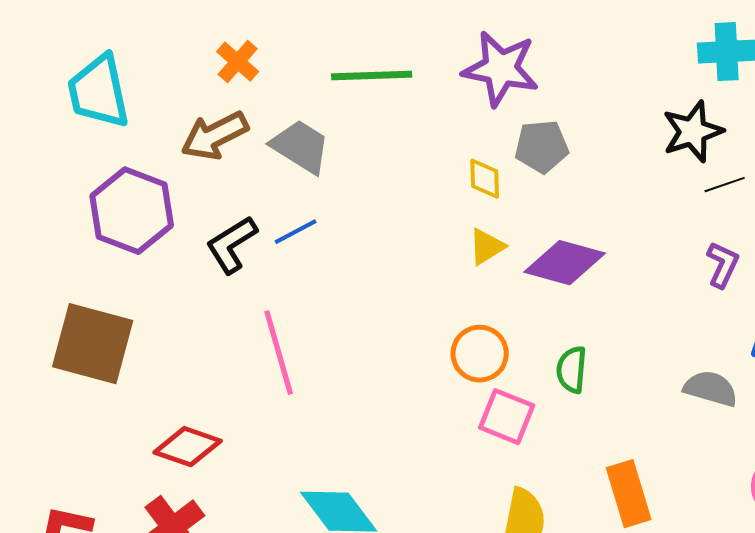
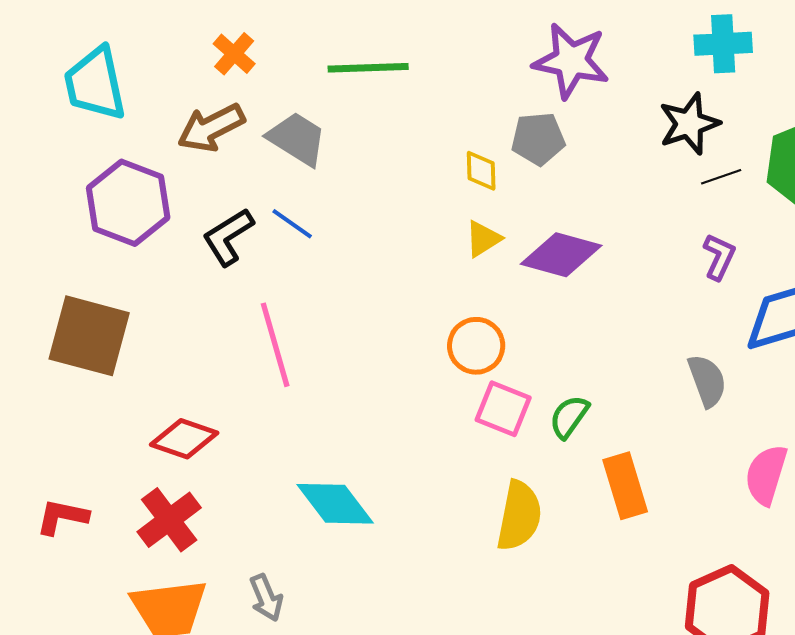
purple star: (501, 69) -> (571, 61), moved
blue line: (296, 232) -> (292, 224), turned 63
green semicircle: (572, 370) -> (569, 417), moved, turned 30
gray semicircle: (711, 389) -> (707, 381), turned 54

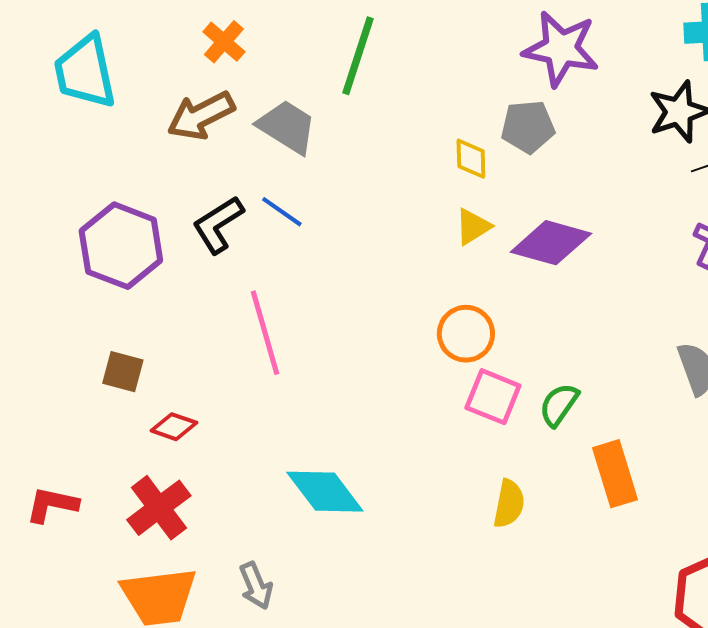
green line: (368, 68) -> (358, 56), turned -70
purple hexagon: (128, 203) -> (121, 246), moved
brown square: (89, 336) -> (123, 372), moved, size x0.5
red diamond: (184, 439) -> (174, 427), size x0.7
yellow semicircle: (519, 516) -> (509, 504), size x0.7

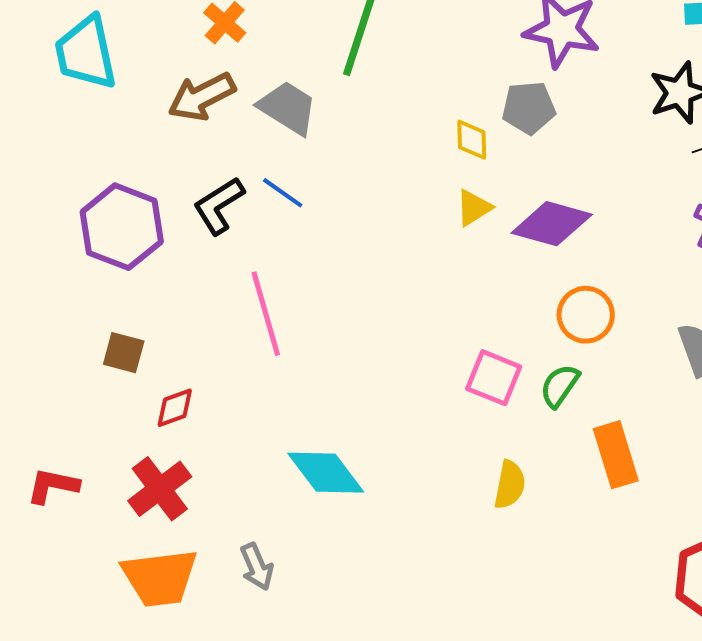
orange circle: (466, 334) -> (586, 315), moved
red diamond: (174, 427) -> (175, 408), turned -39

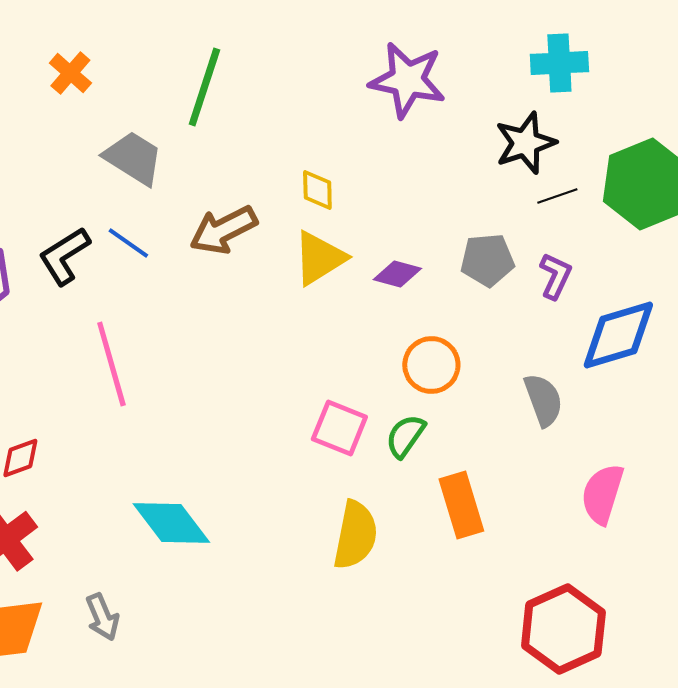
brown arrow: (202, 97) -> (223, 230), moved
gray pentagon: (529, 108) -> (487, 260), moved
yellow triangle: (474, 208) -> (319, 258), size x1.5
purple diamond: (552, 224) -> (397, 274), size x0.6
yellow semicircle: (510, 485) -> (355, 535), size x1.4

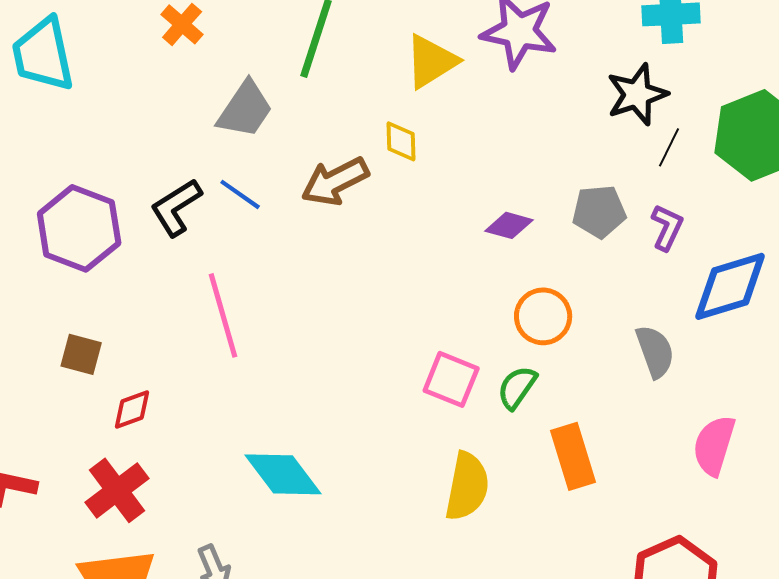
gray trapezoid: (133, 158) -> (245, 109), turned 92
yellow diamond: (317, 190) -> (401, 141), moved
black line: (557, 196) -> (669, 147), turned -45
yellow triangle: (319, 258) -> (431, 61), moved

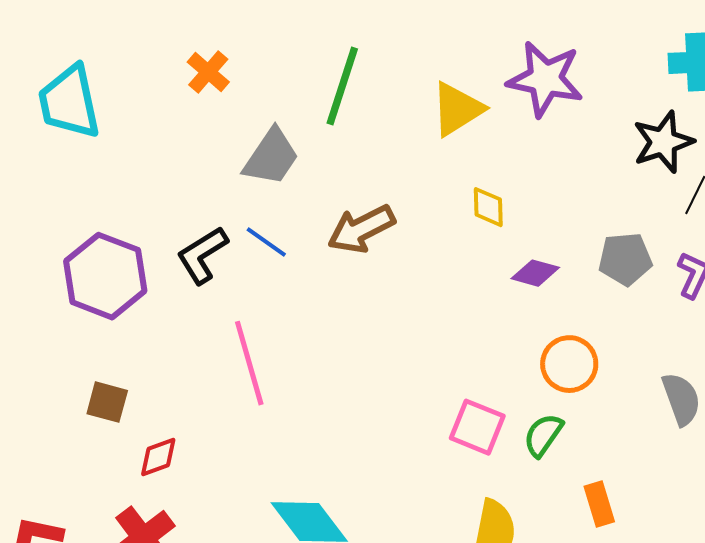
yellow diamond: (401, 141) -> (488, 207), moved
orange rectangle: (573, 456) -> (599, 504), size x0.7

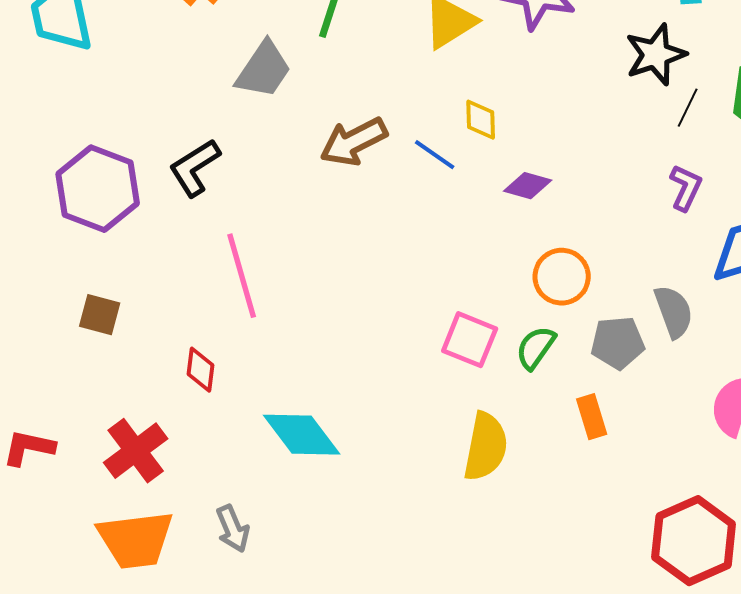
blue line: (266, 242) -> (435, 155), moved
gray pentagon: (625, 259) -> (618, 343), moved
red diamond: (158, 457) -> (201, 370), moved, turned -63

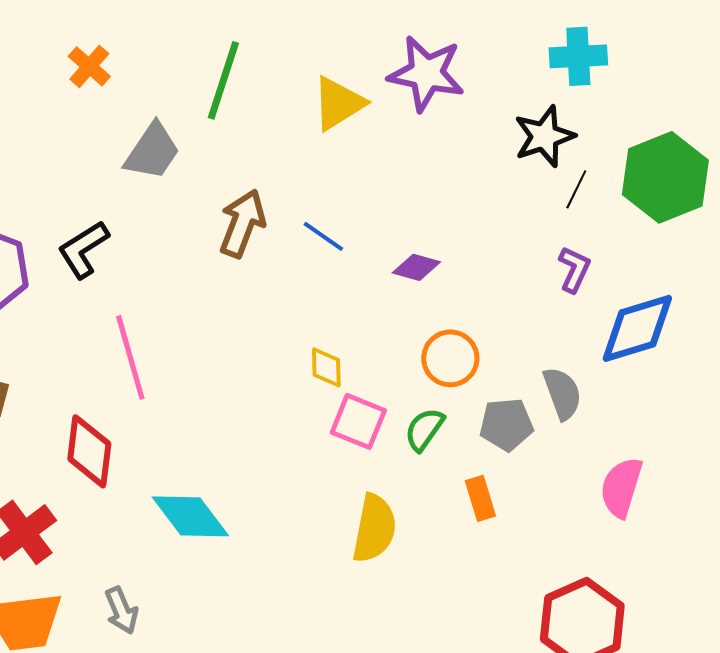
yellow diamond: (481, 120) -> (326, 367), moved
brown arrow: (354, 142) -> (242, 223), turned 138
red diamond: (201, 370) -> (89, 451), size x1.6

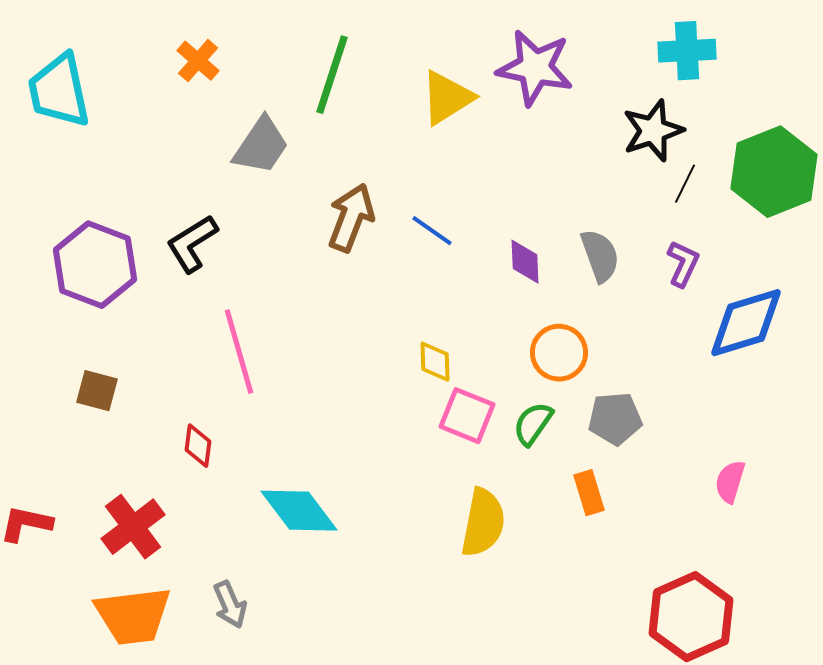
purple diamond: (416, 267) -> (525, 262), turned 72
gray semicircle: (562, 393) -> (600, 256), moved
red diamond: (89, 451) -> (198, 446), size x0.6
pink semicircle: (621, 487) -> (730, 482), size x0.7

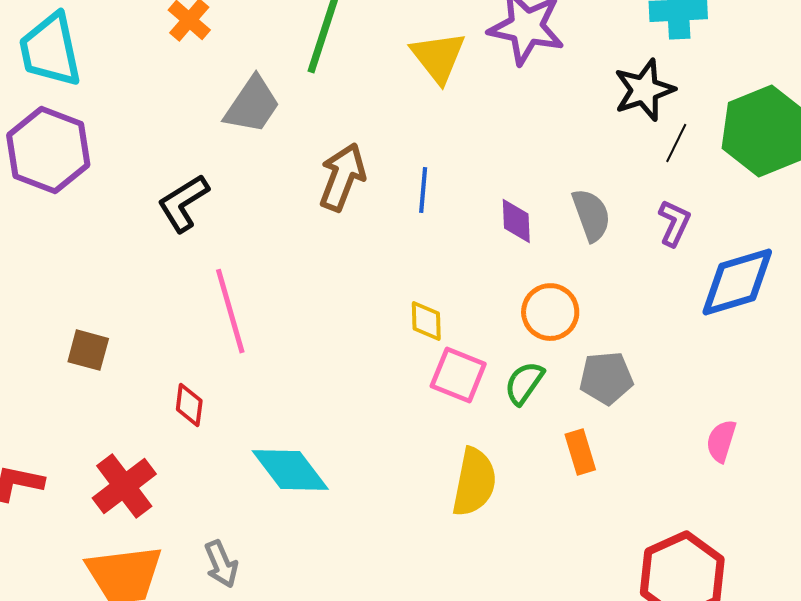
yellow triangle: (447, 98) -> (438, 57), turned -36
blue line: (432, 231) -> (423, 190), turned 60
purple hexagon: (95, 265) -> (48, 150), moved

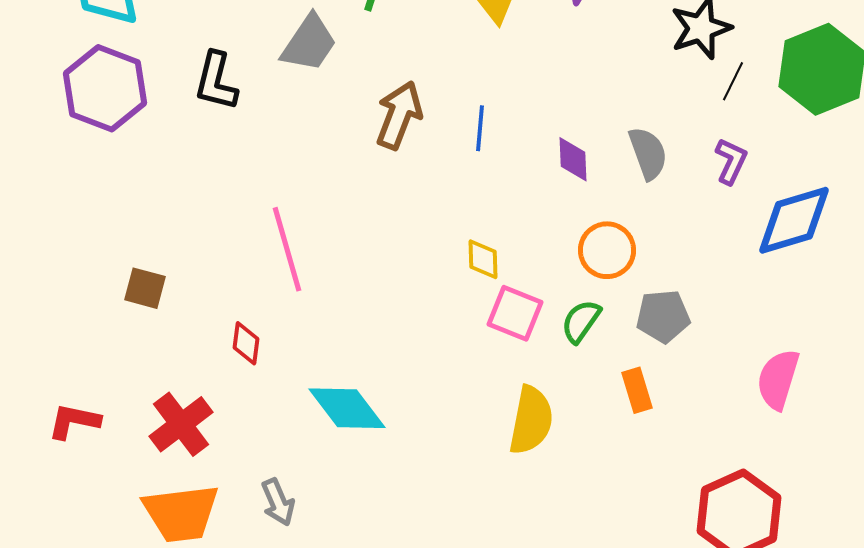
black L-shape: (183, 203) -> (216, 81), moved, turned -44
pink semicircle: (721, 441) -> (778, 379), size x1.4

